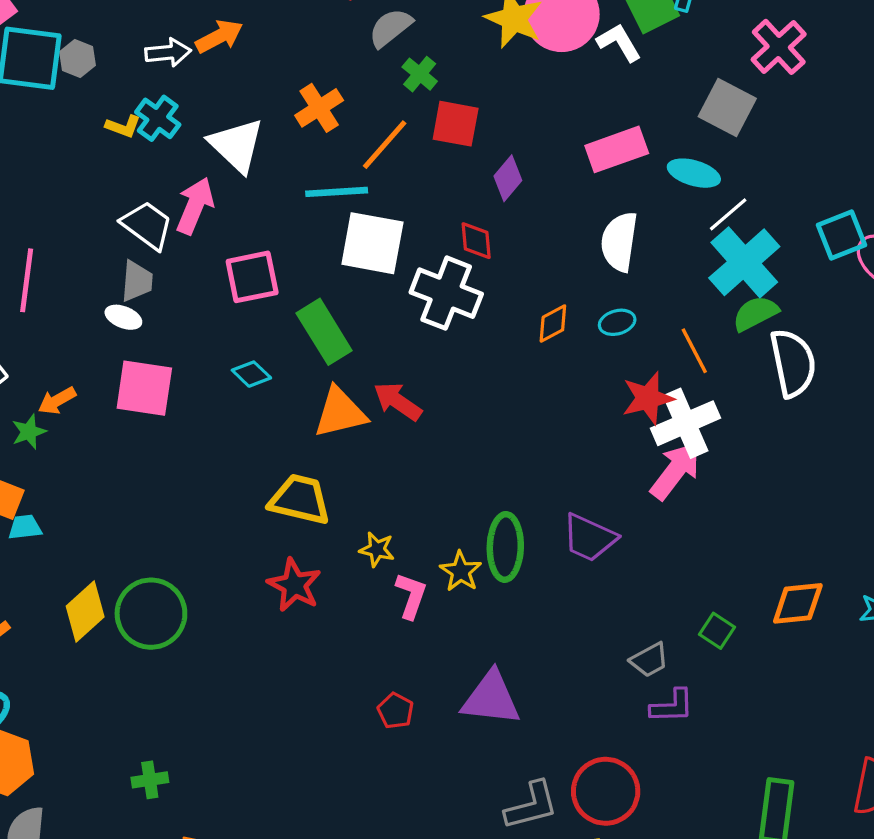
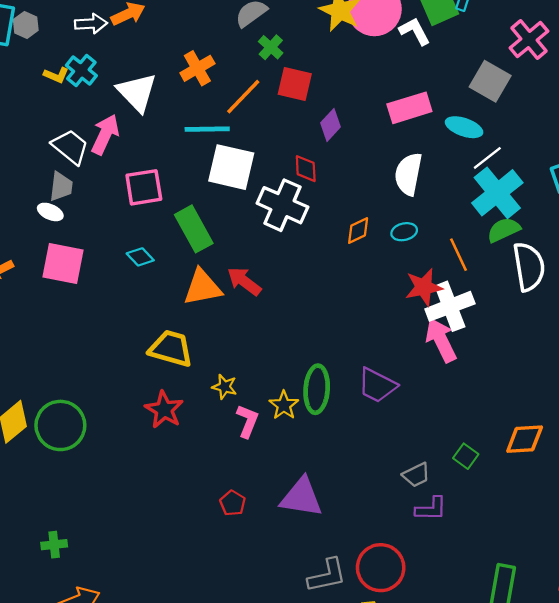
pink arrow: (675, 471) -> (441, 340), turned -66

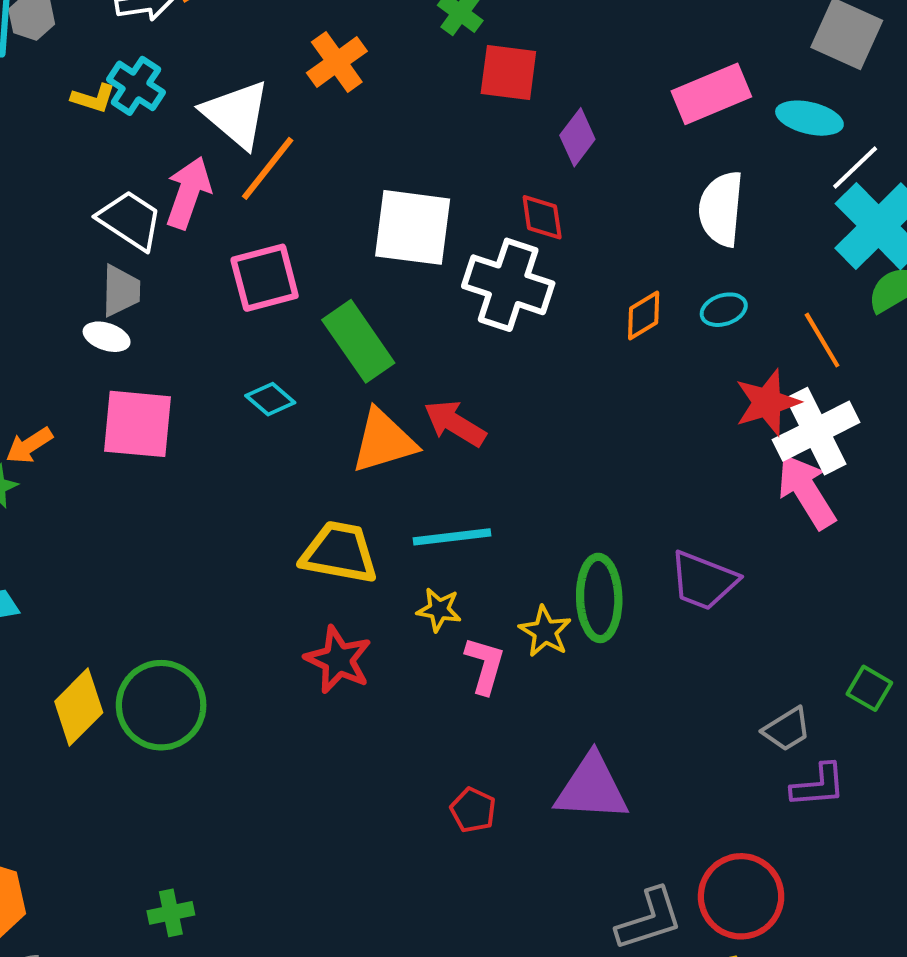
orange line: (243, 97) -> (268, 168), moved
cyan line: (207, 129) -> (452, 537), moved

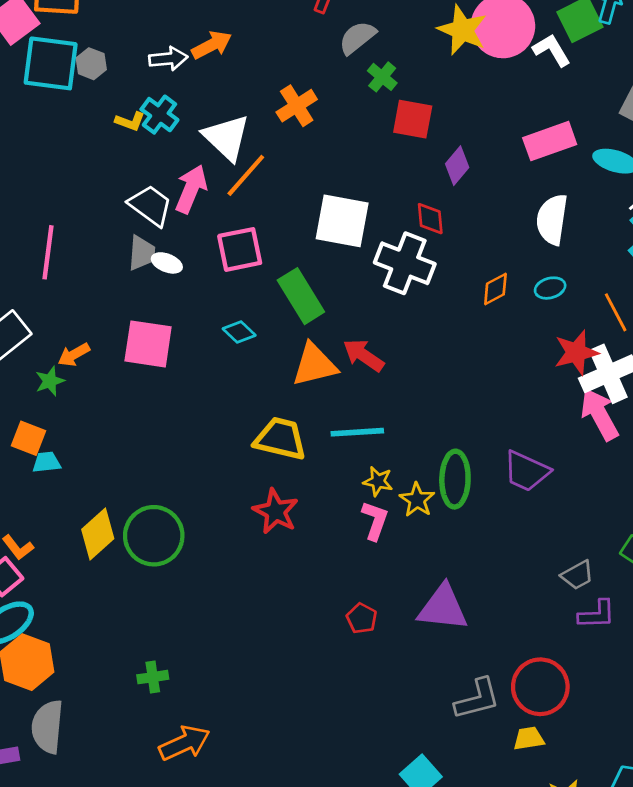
white ellipse: (107, 337) -> (167, 263), moved
yellow star: (439, 610) -> (378, 481), moved

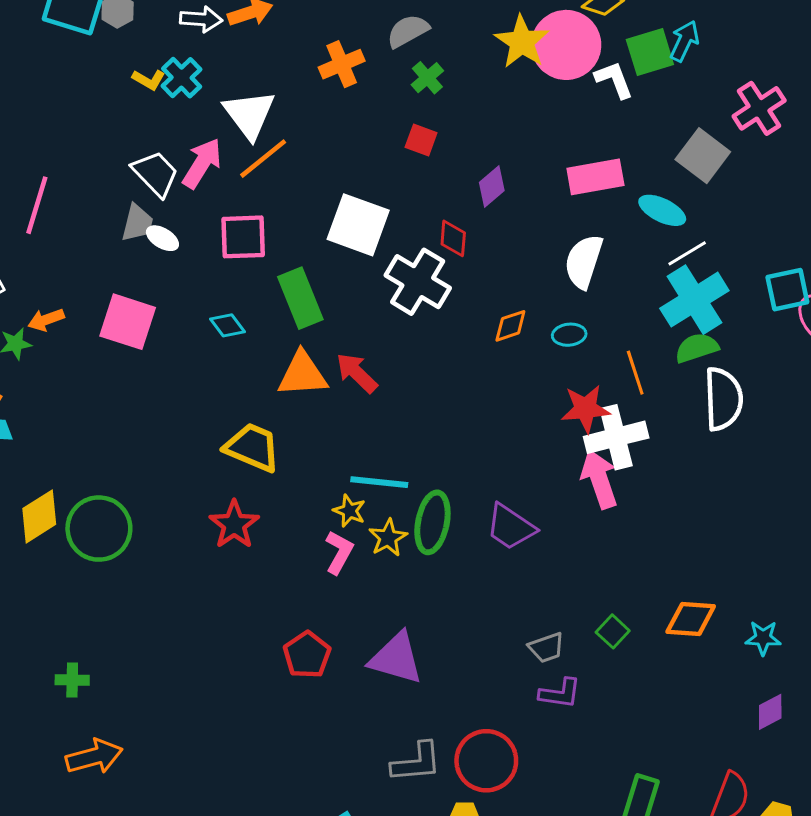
orange cross: (297, 106) -> (342, 64), moved
red square: (413, 119) -> (421, 140), moved, size x0.7
cyan line: (357, 432) -> (379, 482), moved
red pentagon: (362, 618) -> (307, 655), size x1.4

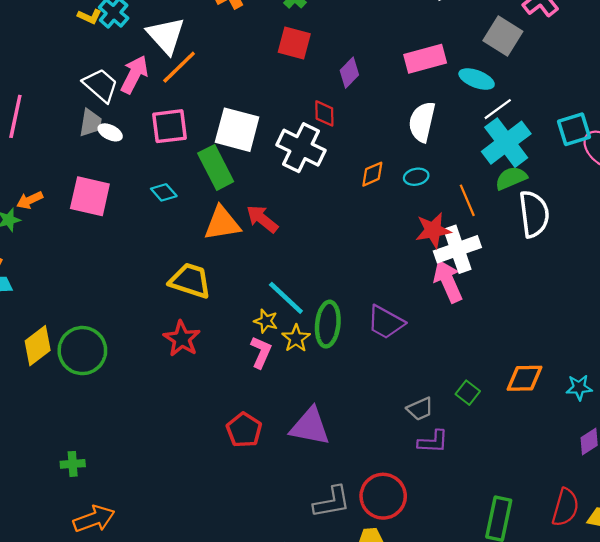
red square: (421, 140) -> (294, 43), size x1.4
white square: (358, 225) -> (237, 130), moved
cyan line: (379, 482) -> (286, 298), turned 42

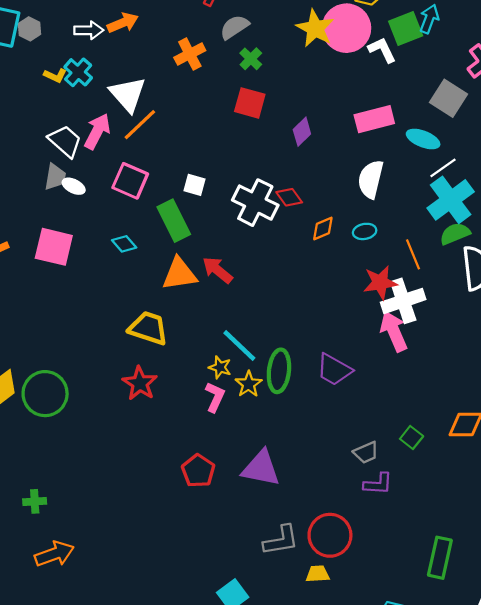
red diamond: (324, 113) -> (289, 197), moved, turned -36
pink square: (169, 126) -> (130, 181), turned 30
white square: (237, 130) -> (194, 185), size x0.5

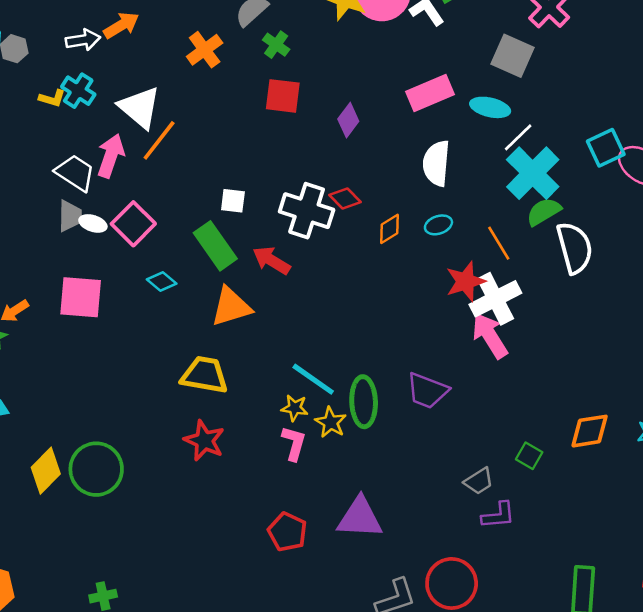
pink square: (130, 181) -> (133, 224), moved, turned 30
red arrow: (218, 270) -> (271, 260), moved

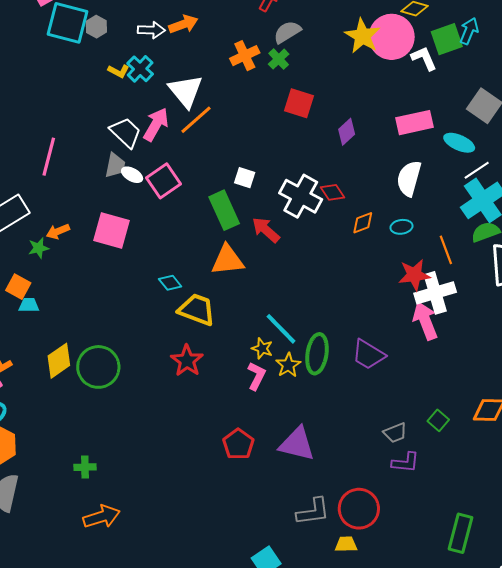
green cross: (276, 45) -> (279, 59), moved
cyan diamond: (162, 282) -> (170, 283), moved

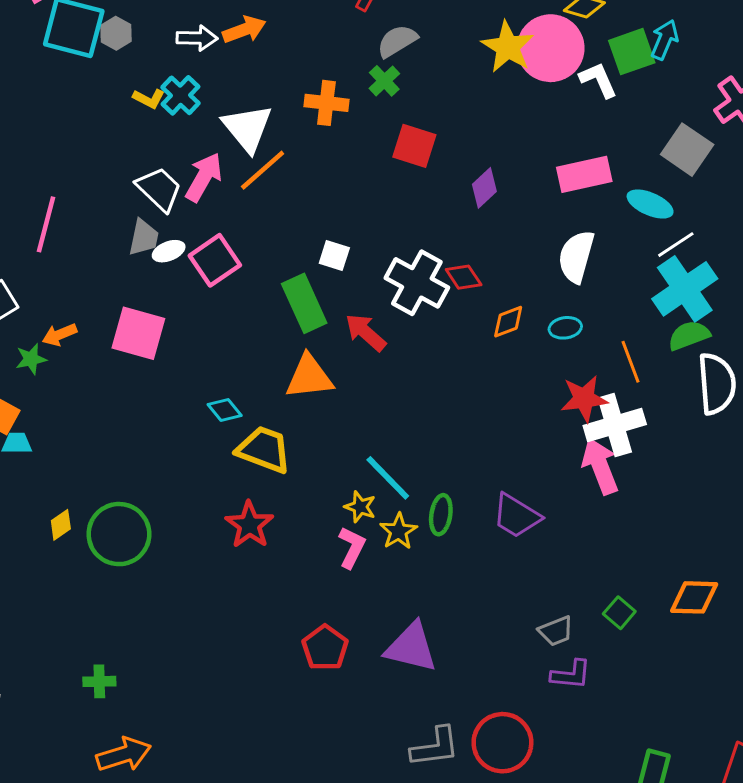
orange cross: (245, 56) -> (326, 103), moved, turned 32
white ellipse: (132, 175) -> (169, 251), turned -50
green ellipse: (317, 354) -> (441, 515), size x0.7
yellow diamond: (59, 361) -> (61, 525), size x0.6

